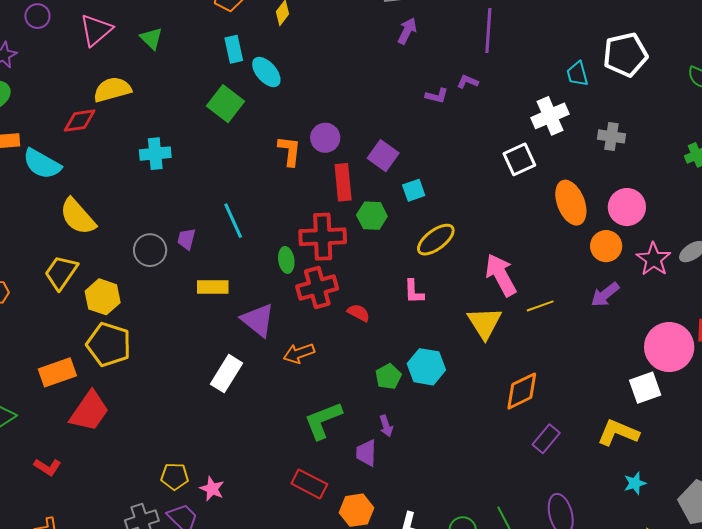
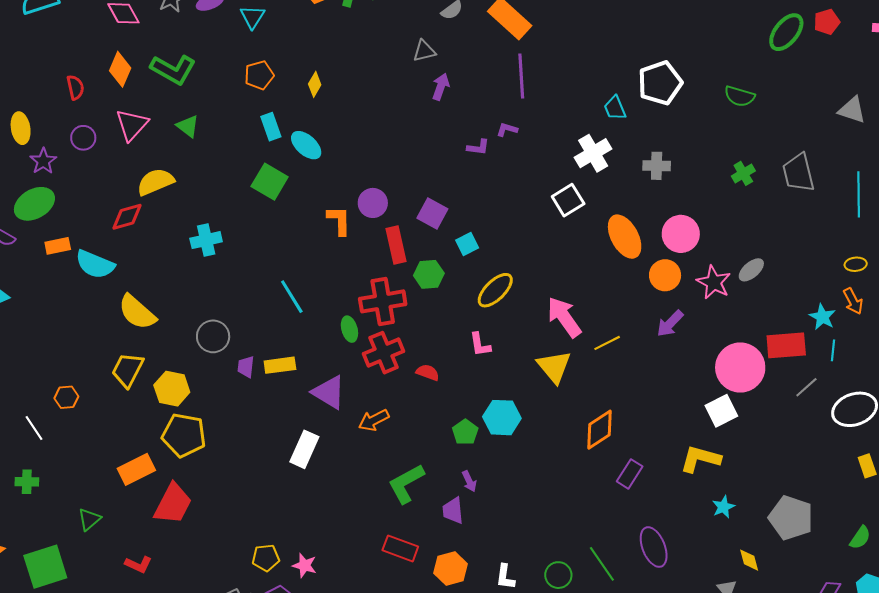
purple circle: (37, 16) -> (83, 138), moved
purple trapezoid: (186, 239) -> (246, 367), moved

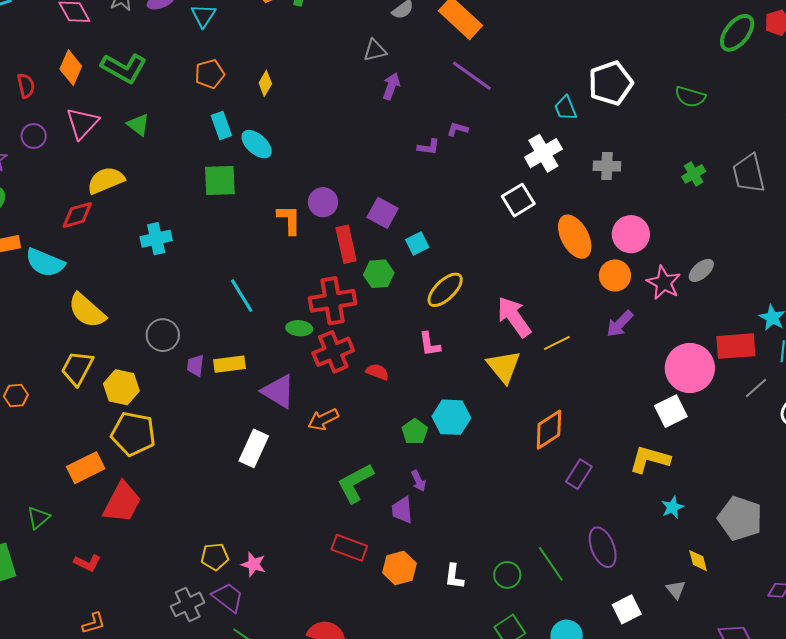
purple line: (521, 76) -> (472, 76), turned -51
green square: (270, 182) -> (220, 180), turned -33
green ellipse: (349, 329) -> (299, 328), turned -70

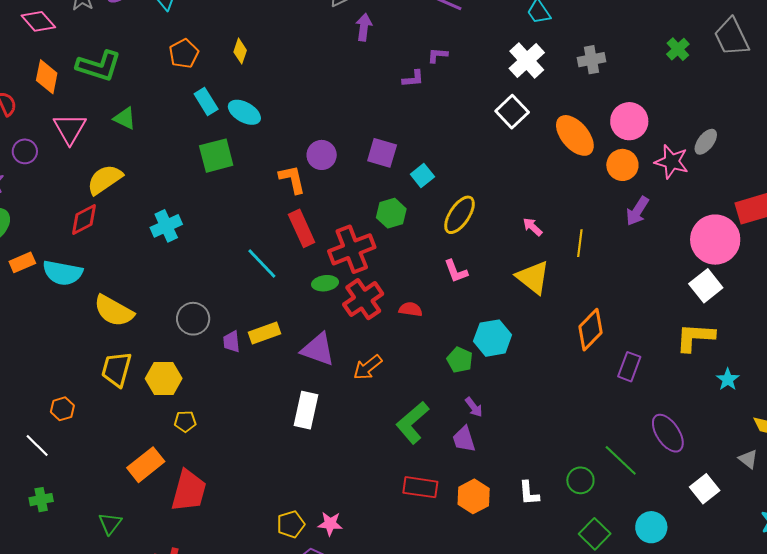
red rectangle: (346, 244) -> (302, 228), moved
pink arrow: (514, 317) -> (533, 227), size x0.5
yellow line: (557, 343) -> (580, 243), turned -44
yellow pentagon: (133, 434) -> (185, 421), size x0.5

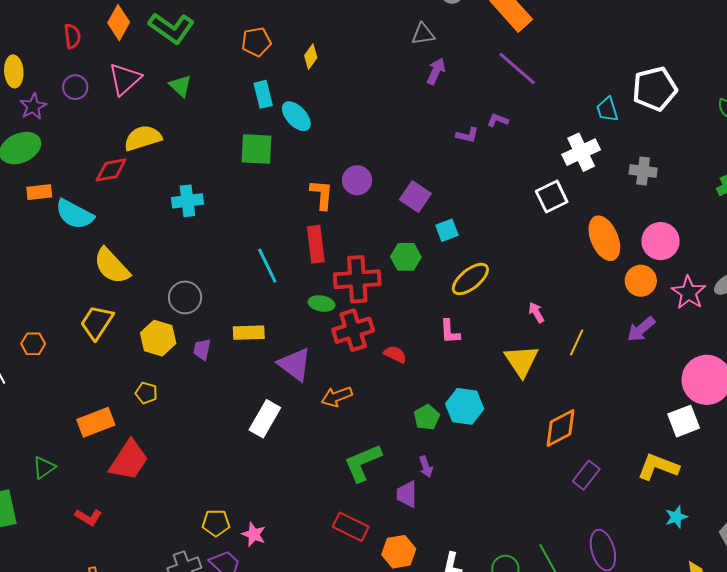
purple trapezoid: (231, 342) -> (202, 349), moved
yellow hexagon: (164, 378) -> (158, 338), moved

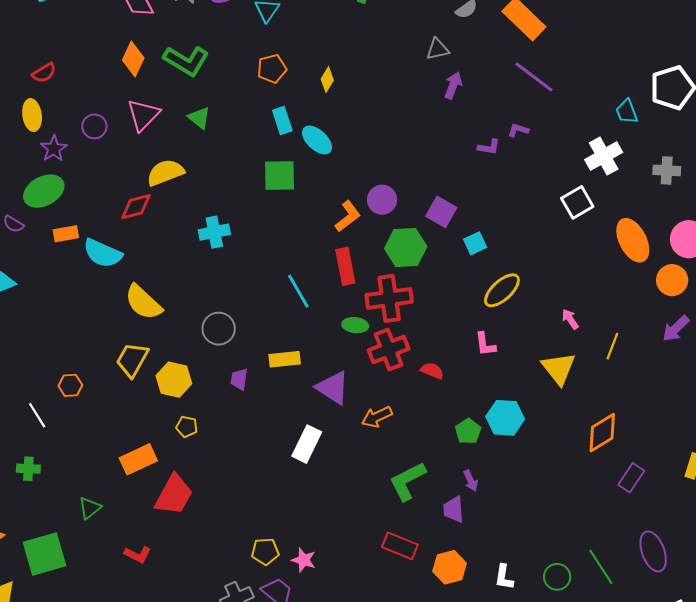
red semicircle: (72, 36) -> (44, 73), moved, turned 70
orange L-shape: (322, 194) -> (348, 216), turned 52
green hexagon: (406, 257) -> (406, 247), moved, size x1.4
yellow hexagon: (158, 338) -> (174, 380), moved

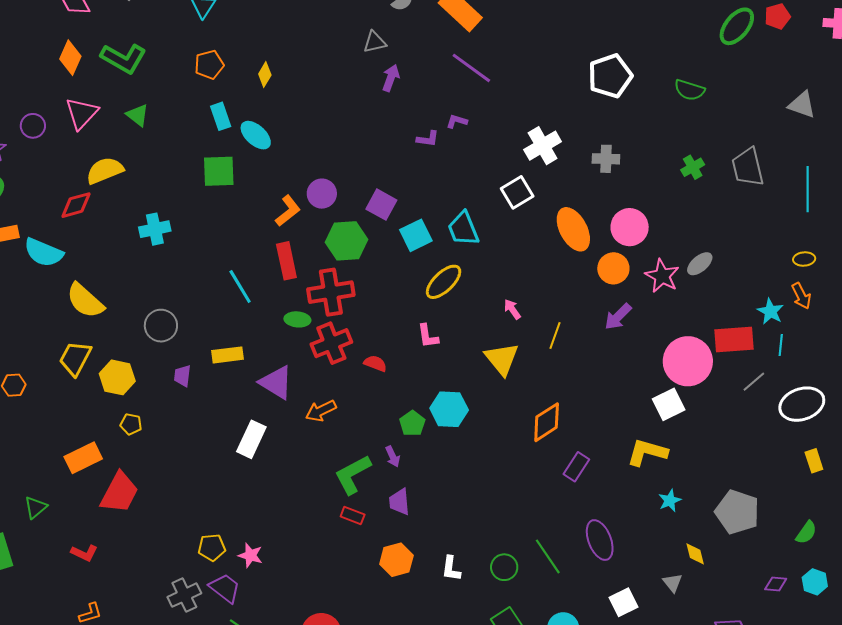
cyan trapezoid: (627, 112) -> (463, 229), moved, size x1.4
cyan square: (475, 243) -> (416, 235), size x1.4
purple arrow: (471, 481) -> (393, 456), moved
red rectangle: (400, 546) -> (353, 515), moved, size x0.7

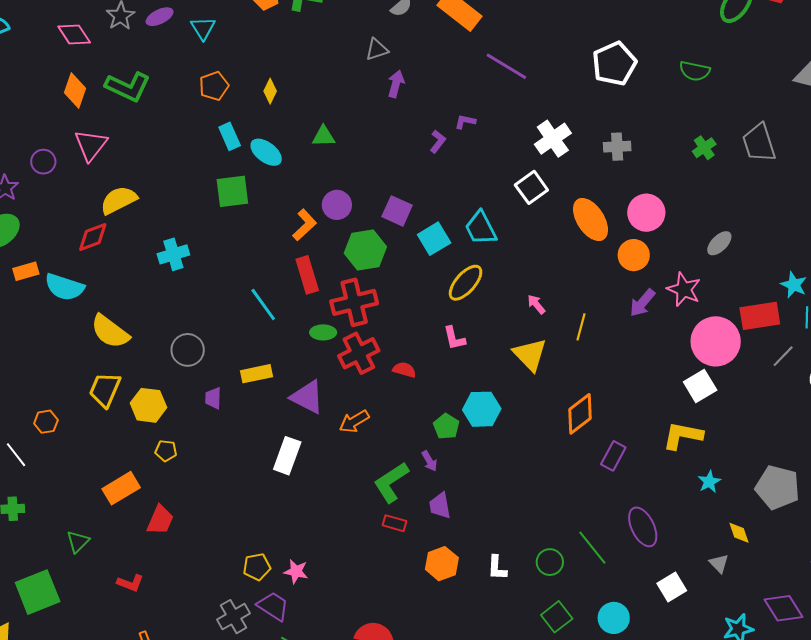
purple line: (471, 68) -> (506, 66), moved
green triangle: (138, 115) -> (324, 136), moved, turned -35
purple L-shape: (428, 139) -> (438, 142), turned -55
pink star: (662, 276) -> (684, 289), moved
red trapezoid: (119, 493) -> (160, 520), size x0.7

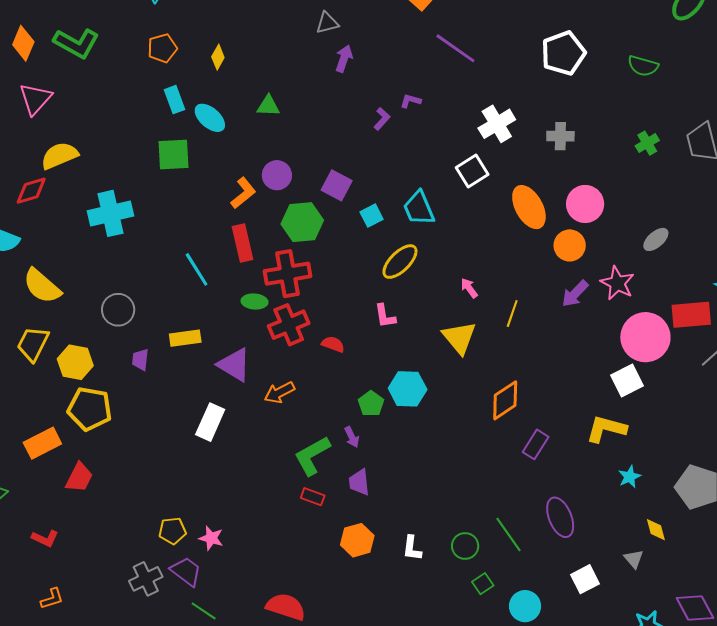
cyan square: (434, 239) -> (372, 216), size x0.7
cyan cross: (173, 254) -> (110, 213), size x1.4
yellow pentagon: (166, 451) -> (90, 409), size x2.0
green square: (557, 617) -> (483, 584), moved, size x0.7

